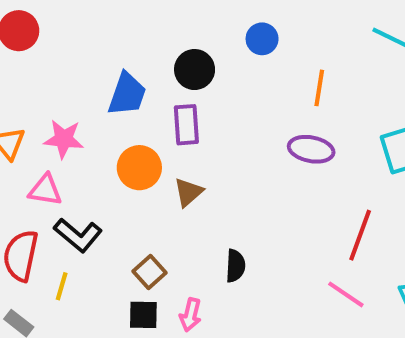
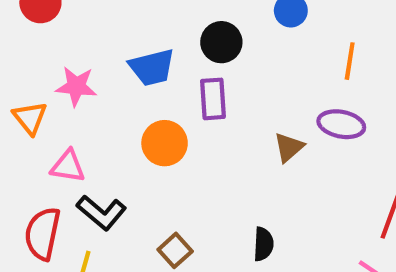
blue trapezoid: (127, 94) -> (152, 67), turned 57
pink star: (64, 139) -> (76, 86), moved
brown triangle: (188, 192) -> (289, 147), moved

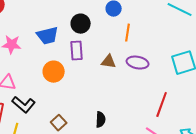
orange line: (350, 61) -> (128, 33), moved
brown triangle: (289, 147) -> (109, 62), moved, turned 49

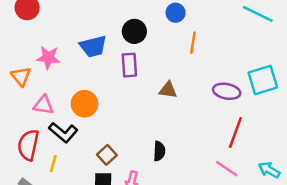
brown triangle: (109, 62) -> (168, 90), moved
purple ellipse: (138, 63) -> (227, 91), moved
orange circle: (54, 72) -> (84, 104), moved

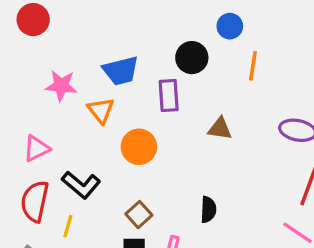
black circle: (134, 31) -> (192, 58), moved
orange triangle: (21, 76) -> (101, 110), moved
orange circle: (84, 104) -> (139, 147), moved
pink triangle: (43, 105) -> (36, 148), moved, turned -35

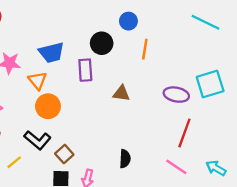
orange circle: (139, 147) -> (48, 106), moved
black L-shape: (81, 185) -> (37, 140), moved
black semicircle: (208, 210) -> (125, 159), moved
yellow line: (68, 226) -> (14, 162), turned 35

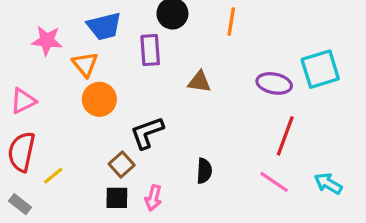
black L-shape: (37, 140) -> (147, 133), moved, turned 120

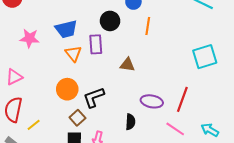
orange triangle: (85, 64) -> (73, 54), moved
purple ellipse: (274, 83) -> (152, 101), moved
orange circle: (99, 99) -> (67, 89), moved

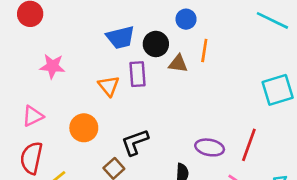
blue trapezoid: (66, 29) -> (121, 37), moved
brown triangle: (127, 65) -> (178, 64), moved
orange circle: (67, 89) -> (84, 128), moved

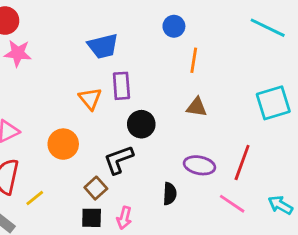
black circle: (156, 44) -> (141, 124), moved
brown triangle: (178, 64) -> (197, 107), moved
pink star: (52, 66) -> (18, 53), moved

